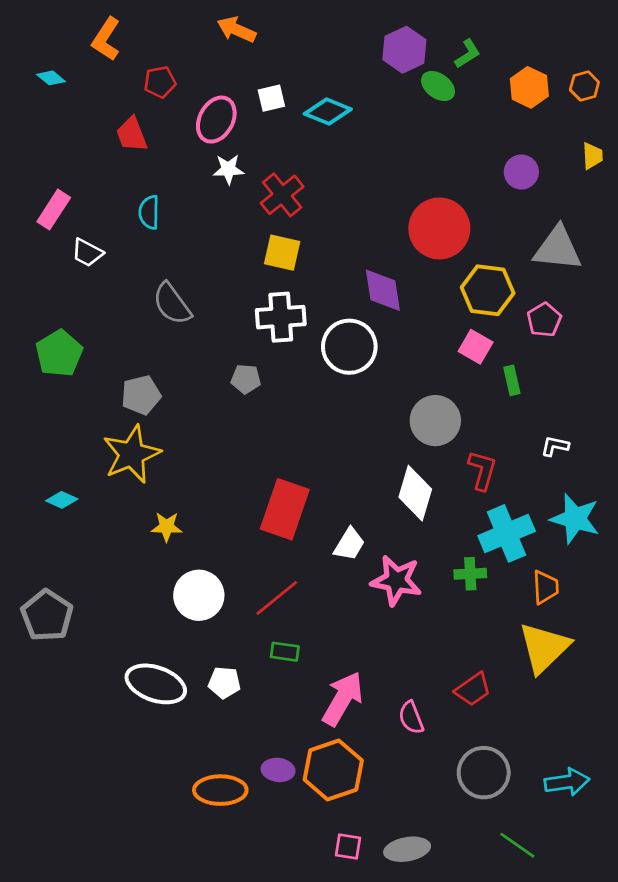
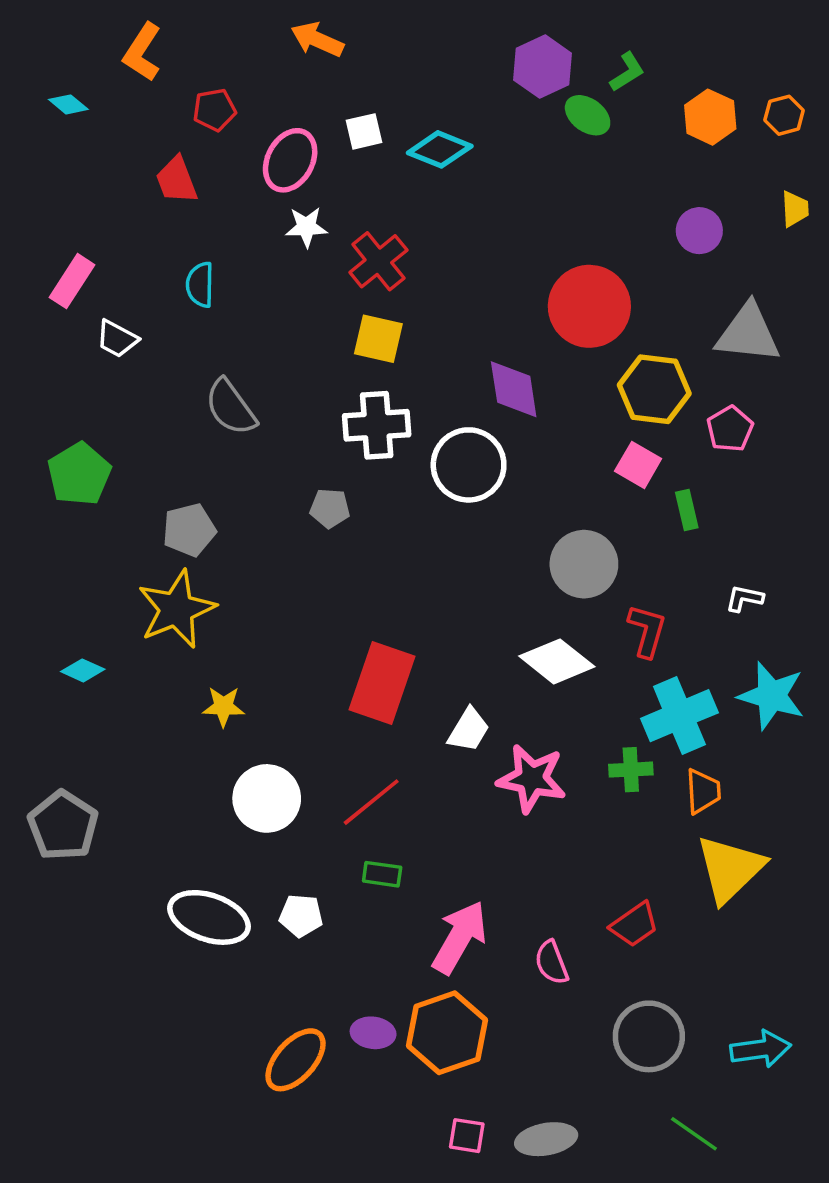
white diamond: (415, 493) -> (557, 661), turned -68
orange trapezoid: (545, 587) -> (703, 791), moved
orange ellipse: (220, 790) -> (296, 1060), turned -48

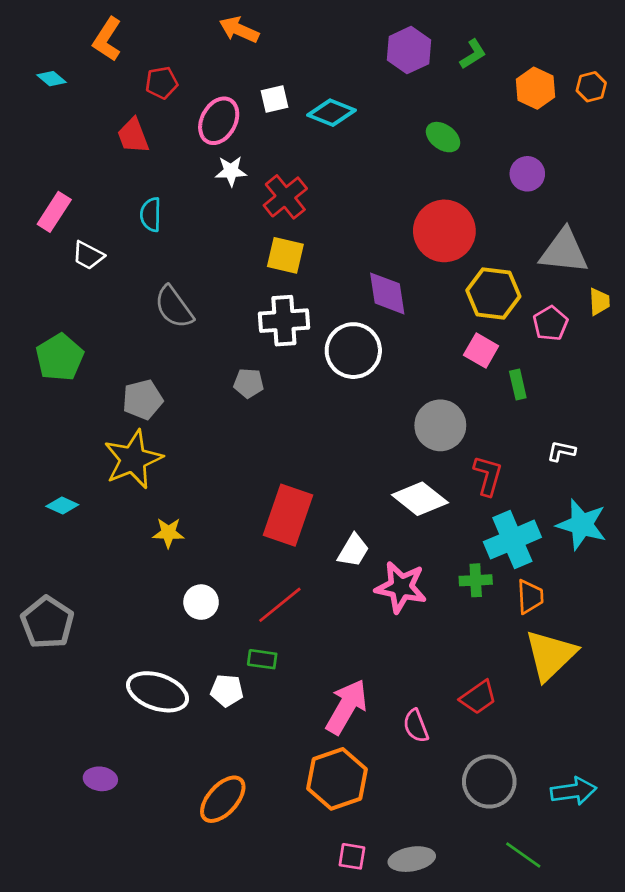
green ellipse: (588, 115) -> (443, 137), moved
yellow trapezoid: (795, 209) -> (599, 302), moved
white circle: (267, 798) -> (201, 602), size x0.7
green rectangle: (382, 874) -> (262, 659), moved
purple ellipse: (373, 1033) -> (100, 779), moved

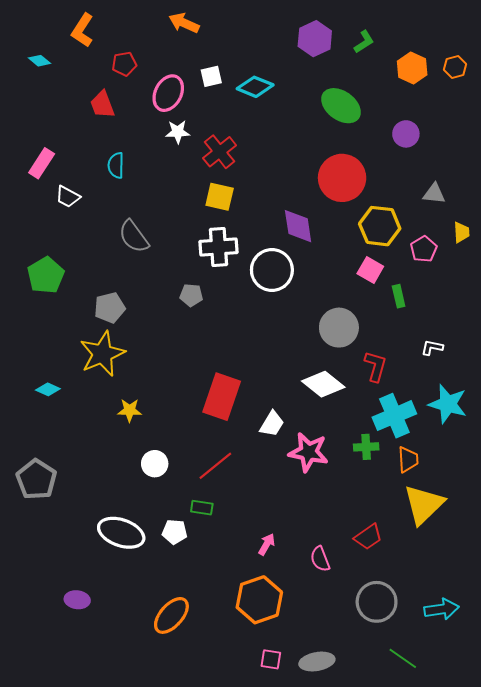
green ellipse: (443, 137) -> (341, 106), size x1.5
gray triangle: (564, 251) -> (434, 194), size x0.6
pink arrow: (346, 707) -> (267, 544), size x0.5

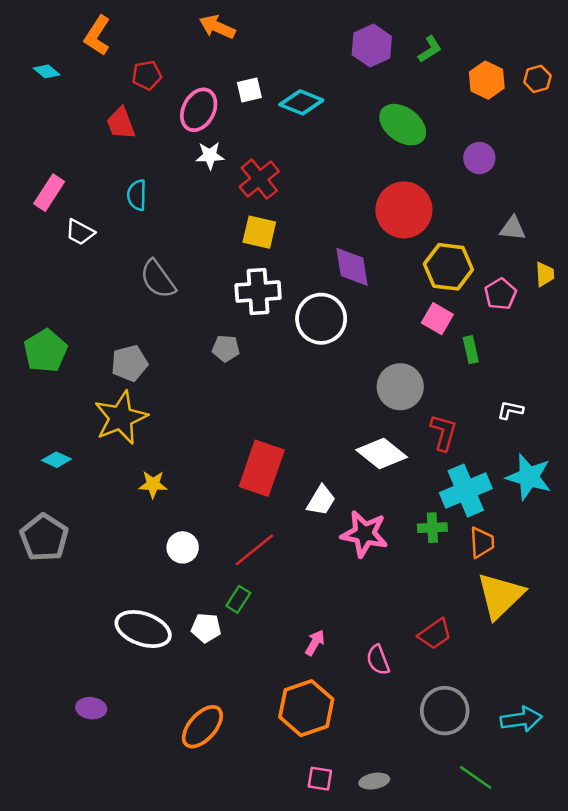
green pentagon: (46, 275) -> (45, 351), moved
gray pentagon: (36, 479) -> (44, 538), moved
green rectangle: (202, 508) -> (238, 599), turned -65
gray ellipse: (317, 662) -> (374, 781), size x0.7

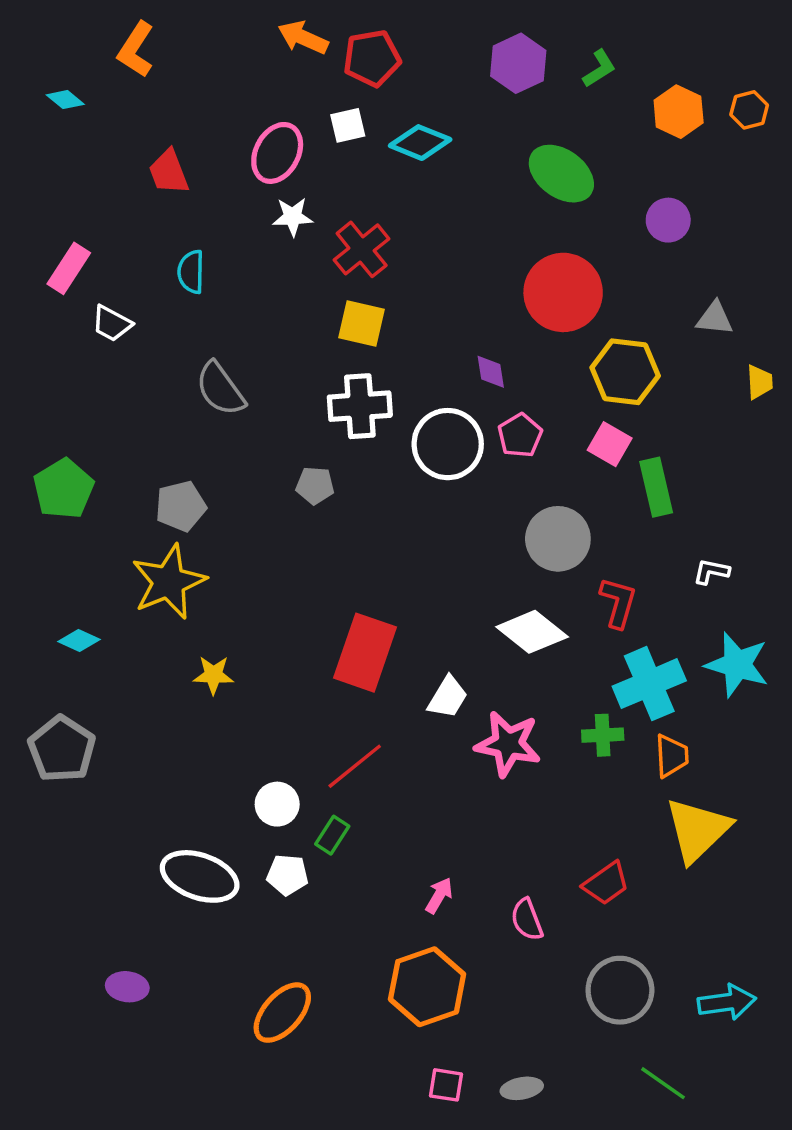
red pentagon: (147, 75) -> (372, 58), moved, size x1.4
purple diamond: (352, 267) -> (491, 372), size x0.6
pink pentagon: (500, 294) -> (520, 435), moved
green rectangle: (471, 350) -> (656, 487), size x1.5
white circle: (183, 547) -> (277, 804), moved

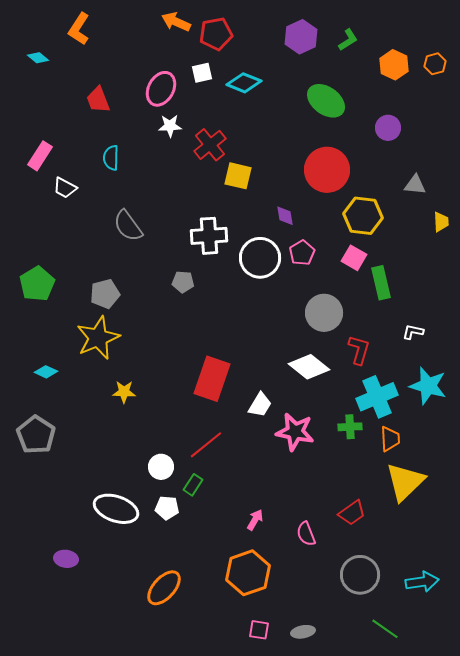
yellow square: (362, 323) -> (238, 176), moved
purple ellipse: (127, 987) -> (66, 559), moved

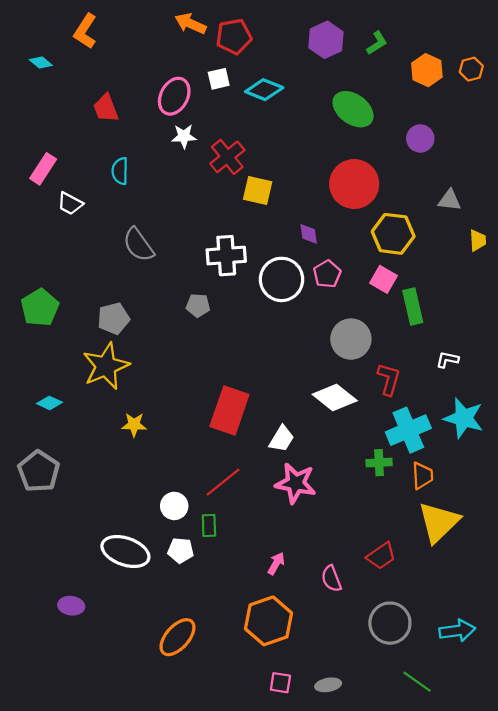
pink star: (295, 432) -> (296, 483), moved
green rectangle: (193, 485) -> (209, 525), turned -35

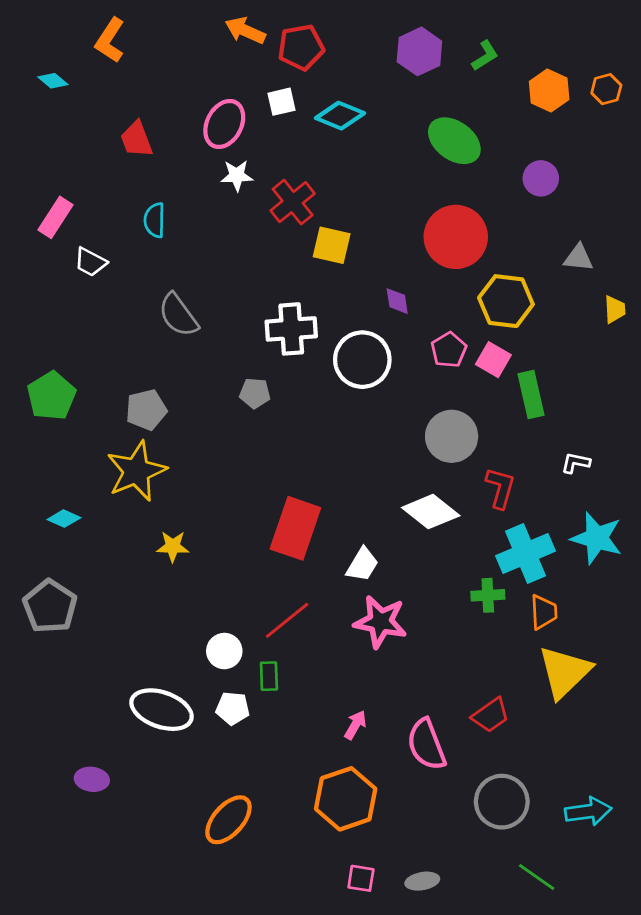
pink pentagon: (327, 274) -> (449, 350), moved
pink semicircle: (331, 579) -> (426, 744), size x1.5

